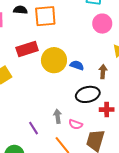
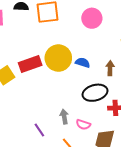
pink circle: (102, 24) -> (92, 18), moved
red rectangle: (27, 49) -> (30, 64), moved

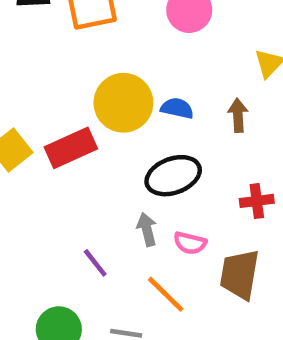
red rectangle: (30, 64) -> (71, 148), moved
black ellipse: (95, 93) -> (173, 176), moved

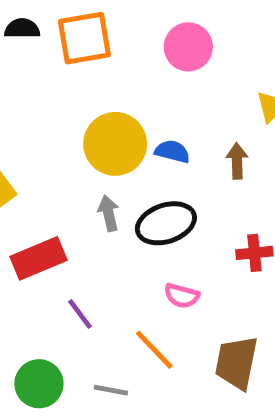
red rectangle: (71, 148) -> (39, 258), moved
gray arrow: (147, 229) -> (109, 213), moved
brown trapezoid: (240, 274) -> (236, 363), moved

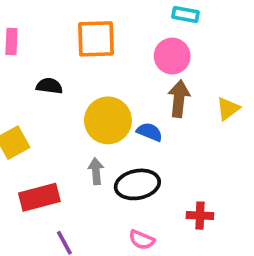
black semicircle: (22, 29) -> (49, 86), moved
brown arrow: (237, 161) -> (179, 99), moved, size x1.4

